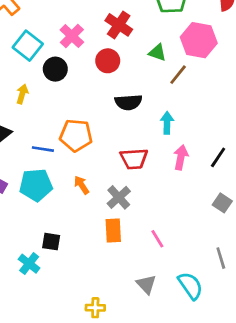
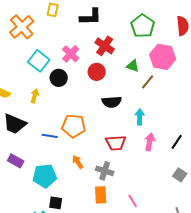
cyan pentagon: (36, 185) -> (45, 176), moved
gray cross: (119, 197) -> (105, 171), turned -30

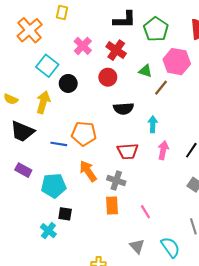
black L-shape: (91, 17) -> (125, 20), moved
pink cross: (71, 54) -> (83, 46), moved
yellow arrow: (35, 96) -> (43, 102), size x1.5
orange arrow: (78, 162) -> (88, 171), size x1.5

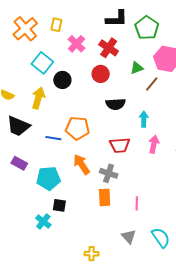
yellow rectangle: (62, 13) -> (56, 25), moved
green triangle: (145, 71) -> (137, 68), turned -40
pink line: (145, 212) -> (137, 203), turned 32

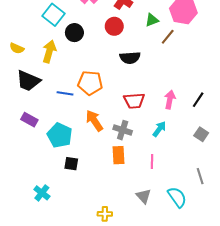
cyan arrow: (144, 119) -> (159, 129), moved, turned 35
cyan pentagon: (48, 178) -> (60, 135), turned 30
cyan cross: (43, 222) -> (42, 193), moved

